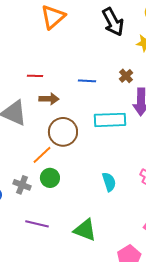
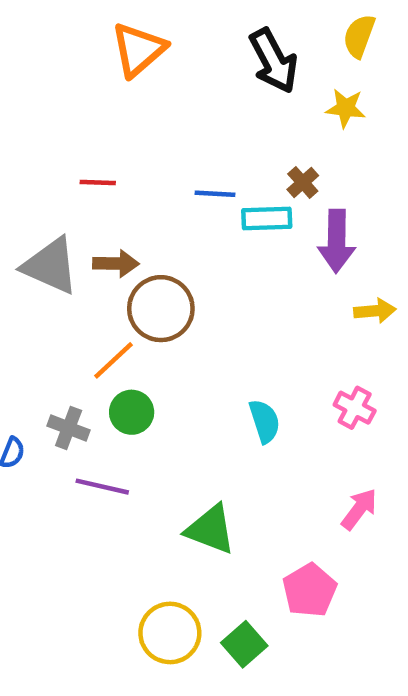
brown arrow: (49, 99) -> (116, 264), moved
cyan rectangle: (110, 120) -> (267, 218), moved, size x0.7
purple line: (37, 224) -> (102, 487), moved

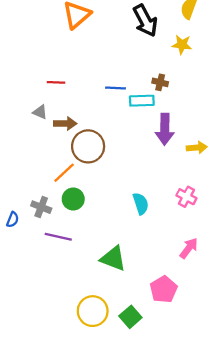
brown cross: (303, 182) -> (160, 82), turned -35
purple arrow: (337, 241) -> (165, 129), moved
gray triangle: (51, 266) -> (40, 112), moved, size x0.5

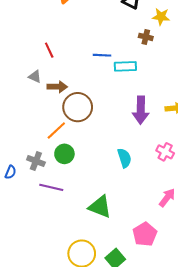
red line: (56, 82) -> (49, 50), turned 63
brown cross: (160, 82) -> (146, 37), moved
purple arrow: (165, 129) -> (141, 110), moved

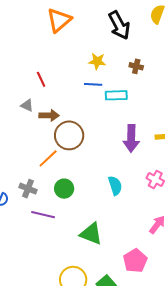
yellow star: (161, 17) -> (97, 61), moved
green circle: (64, 154) -> (64, 189), moved

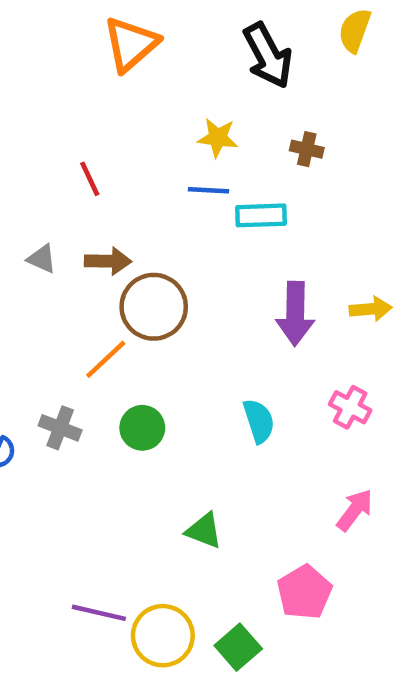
gray triangle: (27, 105) -> (42, 259), moved
purple line: (43, 215) -> (99, 613), moved
green triangle: (91, 234) -> (204, 531), size x0.7

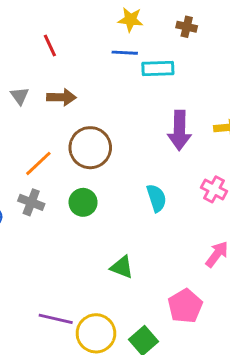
gray triangle: (42, 259) -> (20, 96), turned 30
brown circle: (154, 307) -> (90, 148), moved
orange line: (106, 359) -> (38, 163), moved

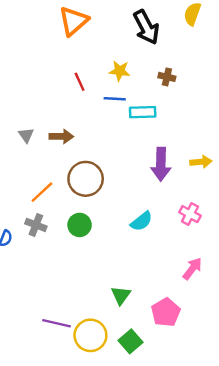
red line: (50, 45) -> (80, 82), moved
cyan semicircle: (156, 198) -> (141, 221), turned 70
green triangle: (122, 267) -> (121, 295), moved, turned 45

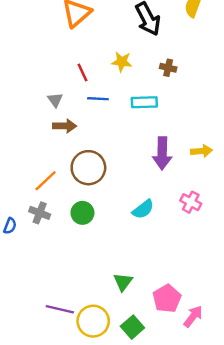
blue line: (115, 99) -> (98, 99), moved
gray triangle: (26, 135) -> (55, 100), moved
pink arrow: (192, 269) -> (193, 316), moved

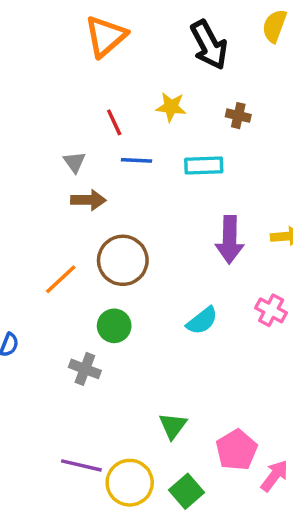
gray cross: (40, 213) -> (85, 369), moved

